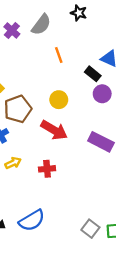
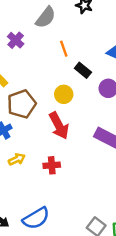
purple cross: (12, 30) -> (16, 40), moved
black rectangle: (93, 74) -> (83, 70), moved
red arrow: (54, 130) -> (59, 126), turned 32

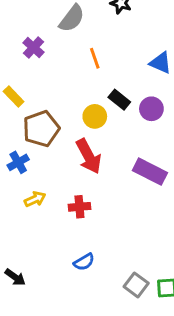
black rectangle: (83, 70) -> (119, 100), moved
blue semicircle: (36, 218) -> (84, 262), moved, size x0.6

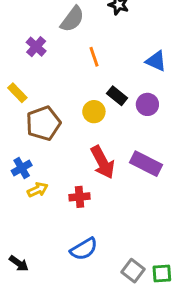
red arrow: (89, 156) -> (103, 162), moved
blue cross: (18, 162) -> (22, 168), moved
blue semicircle: (84, 262) -> (84, 249), size x1.4

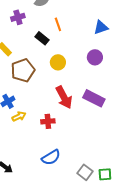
purple cross: (36, 47) -> (18, 17), turned 32
blue triangle: (156, 61) -> (101, 27), turned -42
black rectangle: (117, 96) -> (42, 38), moved

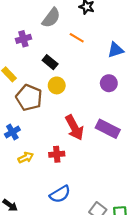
orange line: (58, 24) -> (77, 38), moved, turned -40
yellow circle: (58, 62) -> (57, 85), moved
brown pentagon: (23, 70) -> (29, 98), turned -30
yellow arrow: (19, 116) -> (26, 158), moved

